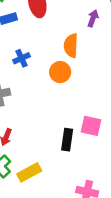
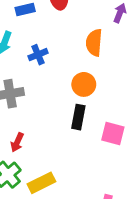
orange circle: (60, 72) -> (84, 84), moved
black rectangle: (67, 140) -> (78, 117), moved

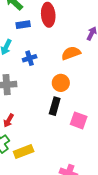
orange semicircle: (94, 43) -> (71, 53), turned 60

